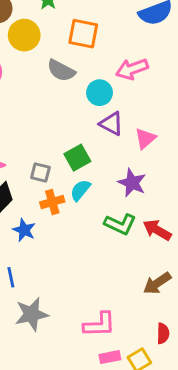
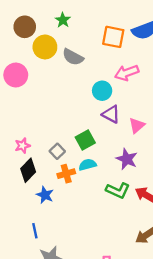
orange square: (83, 34) -> (113, 37), moved
gray semicircle: (61, 71) -> (73, 57), moved
gray square: (40, 172) -> (57, 151), turned 32
cyan semicircle: (80, 190) -> (87, 165), turned 36

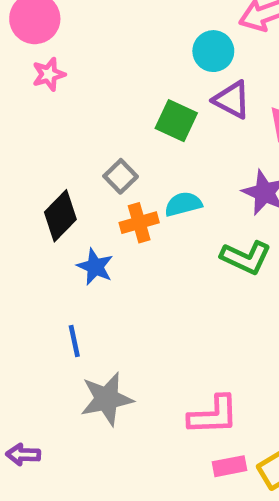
green square: (85, 140) -> (176, 121), moved, turned -36
pink star: (22, 146) -> (49, 74), moved

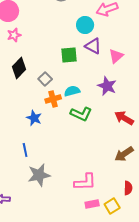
green square: (176, 121) -> (69, 55), turned -30
black diamond: (60, 216) -> (19, 68), moved
green L-shape: (246, 257) -> (81, 114), moved

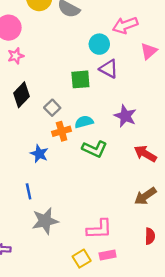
pink triangle: (116, 56) -> (149, 51), moved
yellow square: (112, 206) -> (82, 259), moved

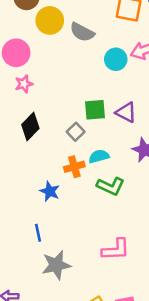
cyan circle: (99, 44) -> (116, 59), moved
purple triangle: (109, 69) -> (126, 112), moved
gray square: (52, 108) -> (76, 132), moved
pink L-shape: (99, 229) -> (116, 250), moved

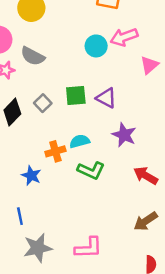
gray semicircle: (82, 32) -> (33, 56), moved
gray square: (76, 132) -> (43, 103), moved
pink L-shape: (116, 250) -> (88, 248), moved

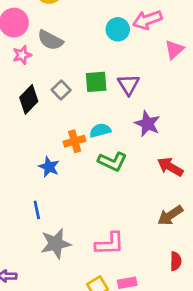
purple triangle: (106, 98) -> (129, 85), turned 30

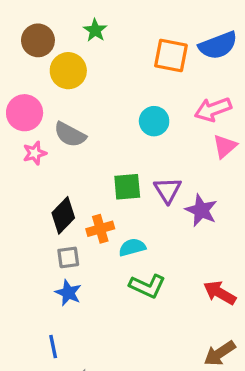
pink arrow: (147, 20) -> (213, 109), moved
gray square: (61, 90) -> (68, 257), moved, turned 36
black diamond: (29, 99) -> (63, 215), moved
purple star: (147, 124) -> (201, 210), moved
orange cross: (75, 141) -> (100, 229), moved

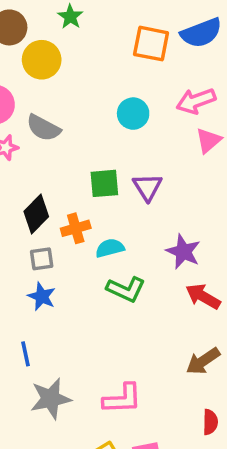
purple star: (201, 210) -> (183, 252), moved

